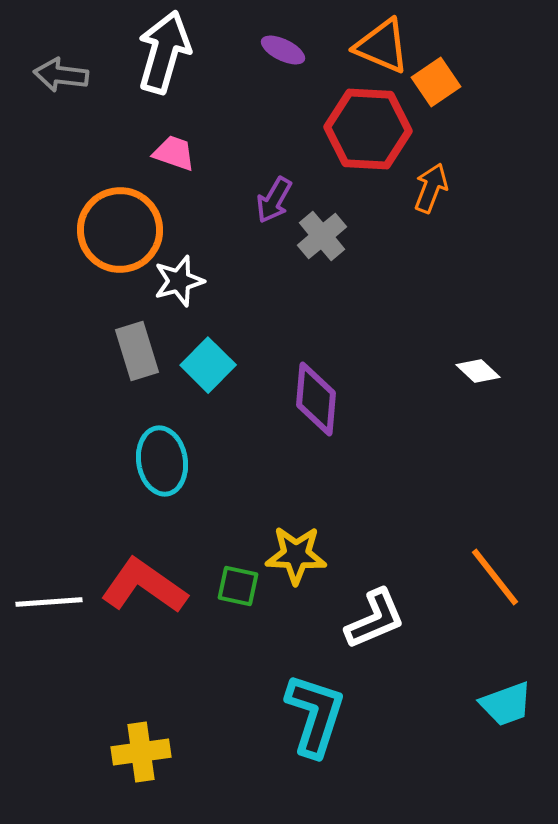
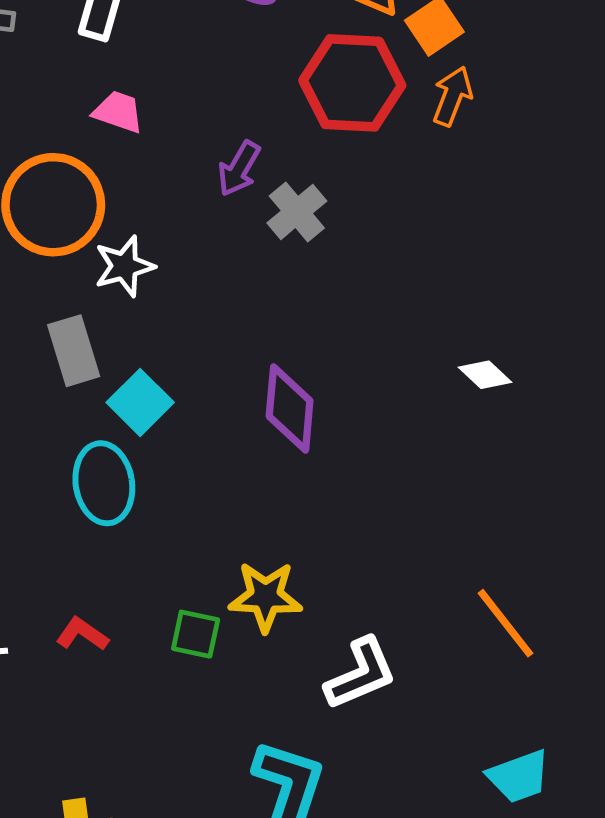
orange arrow: (431, 188) -> (452, 96), moved
cyan square: (208, 365) -> (140, 402), moved
red L-shape: (144, 586) -> (82, 634), size x0.5

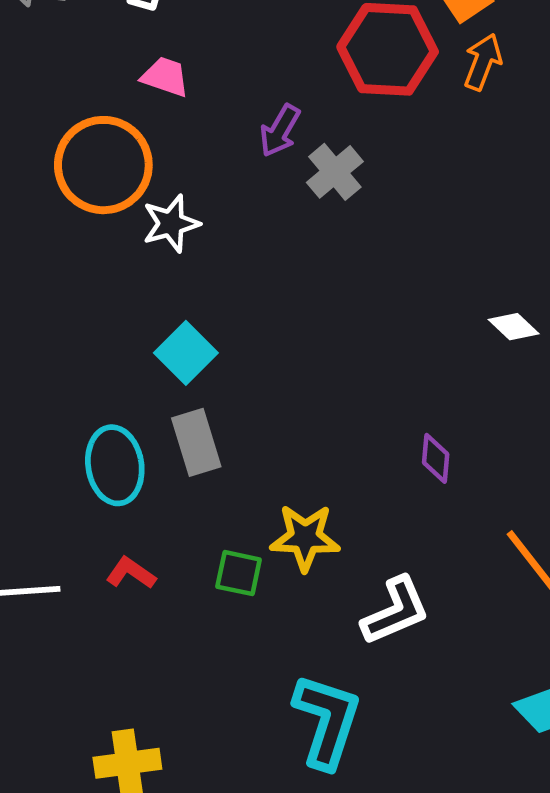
gray rectangle: (74, 351) -> (196, 442), moved
purple diamond: (290, 409) -> (436, 458), moved, size x0.6
cyan ellipse: (104, 483) -> (115, 465), moved

